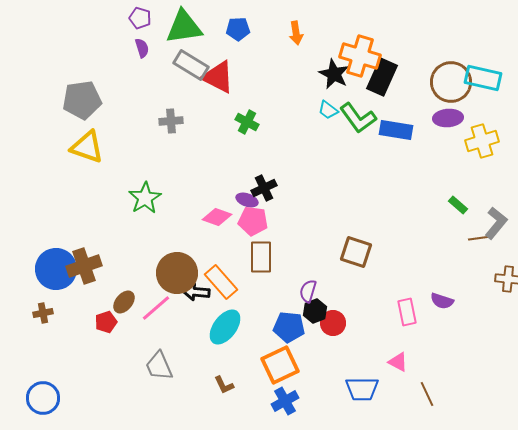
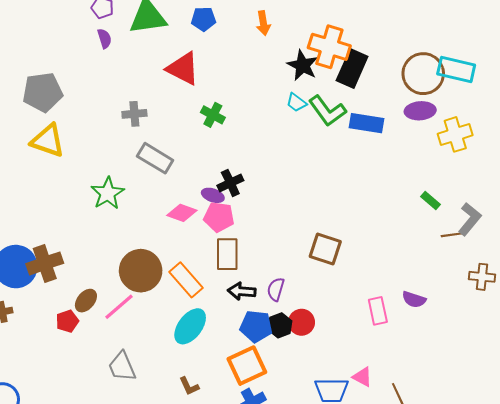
gray rectangle: (191, 65) -> (155, 158), moved
black arrow: (196, 292) -> (242, 291), moved
black hexagon: (315, 311) -> (280, 325), moved
pink triangle: (398, 362) -> (362, 377), moved

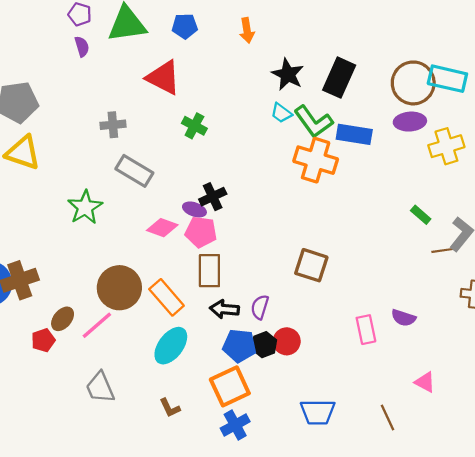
orange cross: (329, 47) -> (316, 160), moved
pink triangle: (362, 377) -> (425, 382), moved

